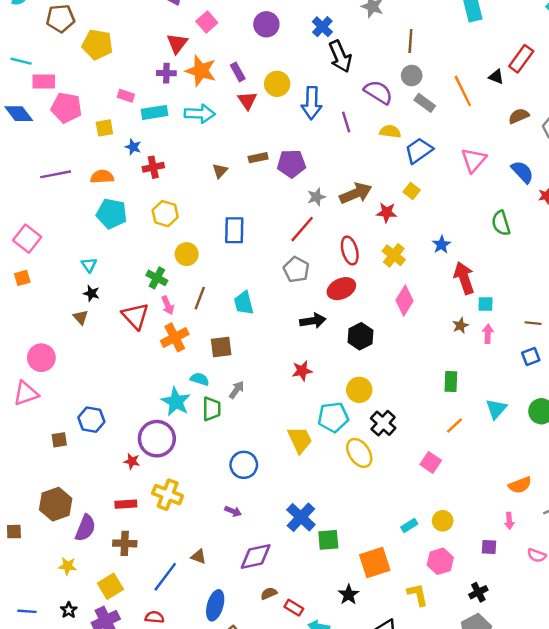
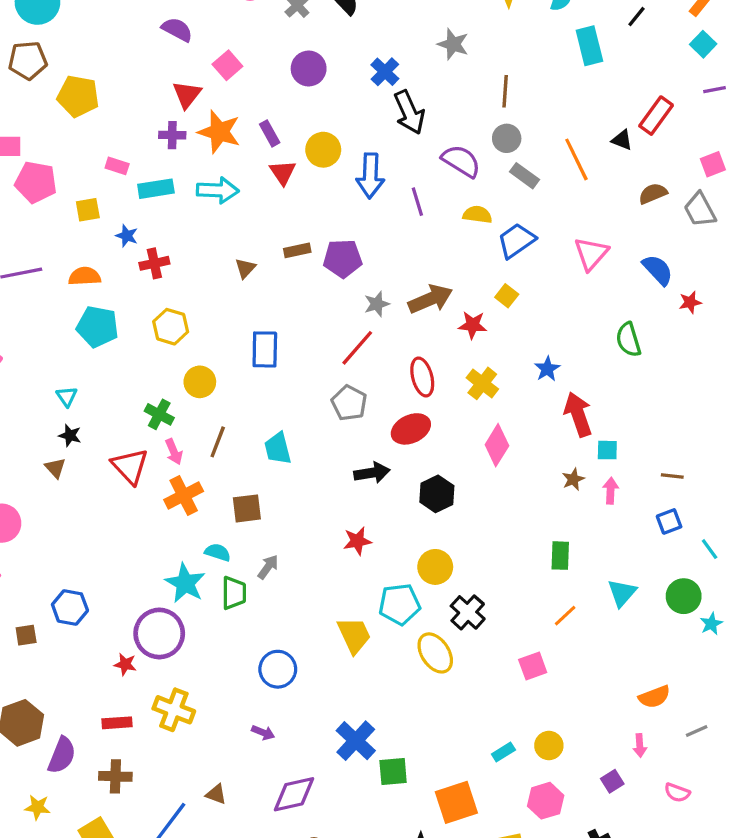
pink square: (431, 462) -> (533, 666), turned 36
purple square: (489, 547) -> (612, 781), turned -35

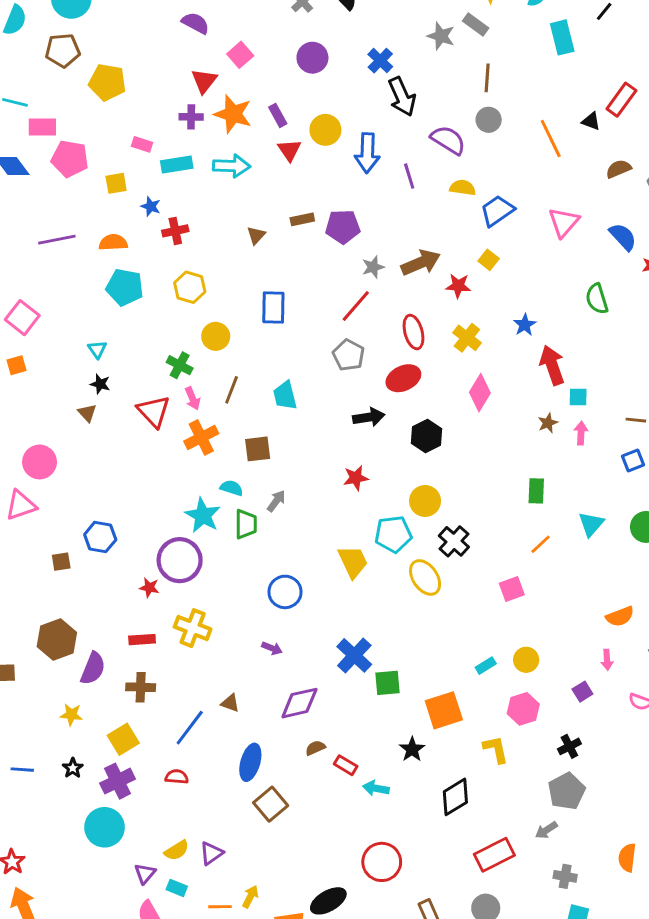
gray rectangle: (525, 176) -> (476, 24), moved

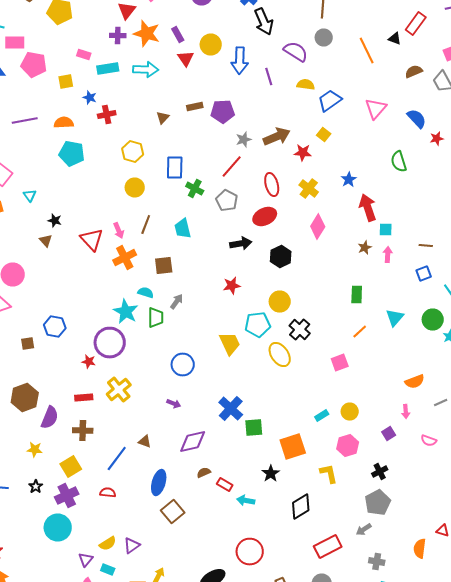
yellow hexagon: (190, 287) -> (133, 152), moved
cyan triangle: (97, 349) -> (30, 196), moved
green cross: (180, 365) -> (195, 188), moved
yellow cross: (193, 628) -> (119, 390), turned 30

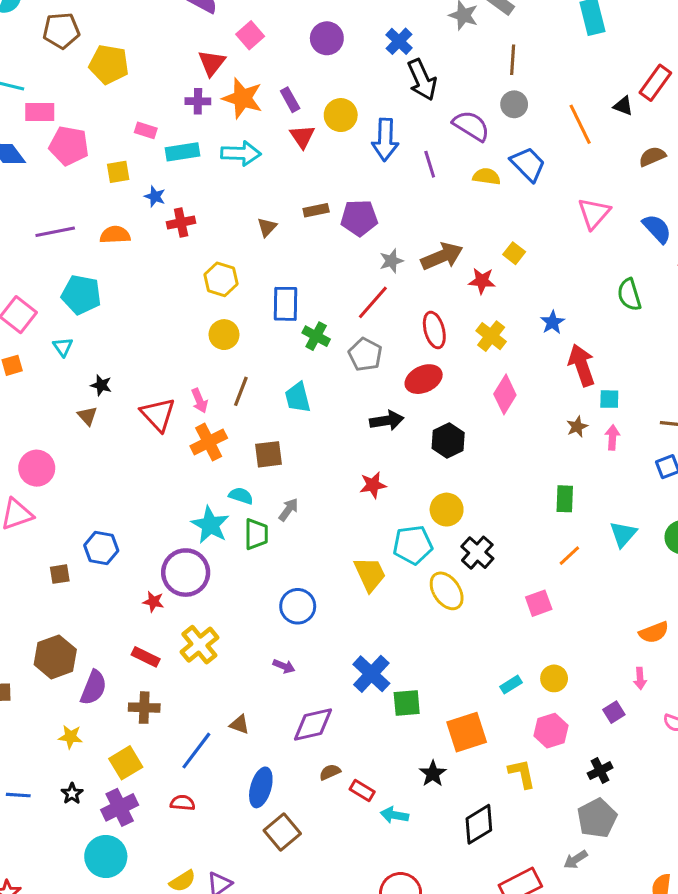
blue trapezoid: (330, 100) -> (528, 164), moved, turned 80
cyan pentagon: (72, 154) -> (81, 295), moved
red rectangle: (84, 398) -> (146, 657), turned 30

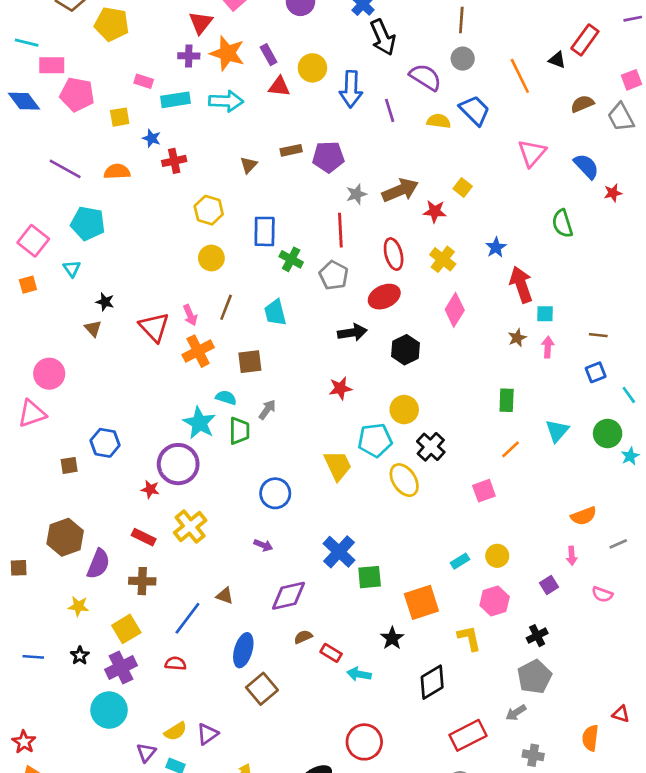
red triangle: (302, 137) -> (279, 86), turned -50
purple line: (55, 232) -> (65, 169), turned 40
red line: (373, 302) -> (340, 230), turned -44

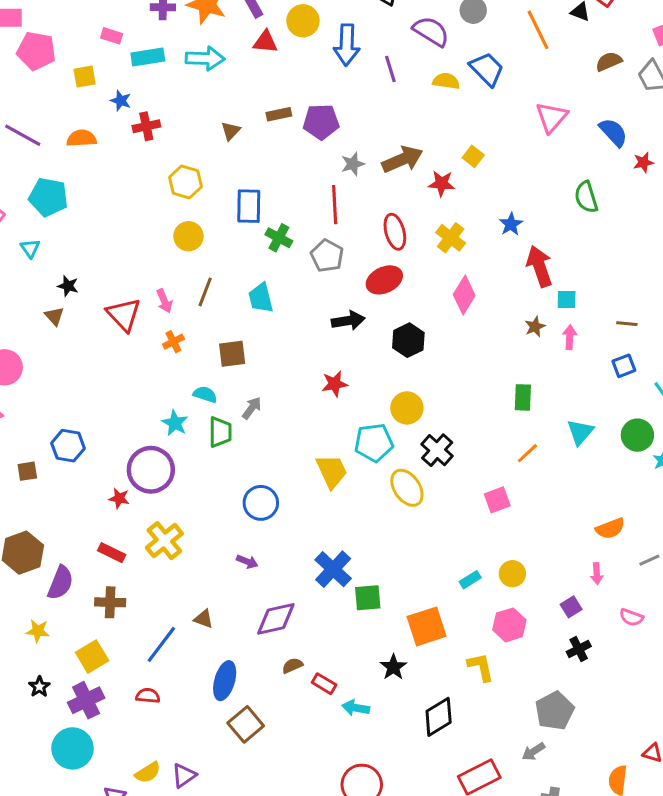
orange cross: (198, 351) -> (173, 342), size x0.6
cyan star: (199, 423) -> (175, 423), size x0.7
black cross: (537, 636) -> (579, 649), moved

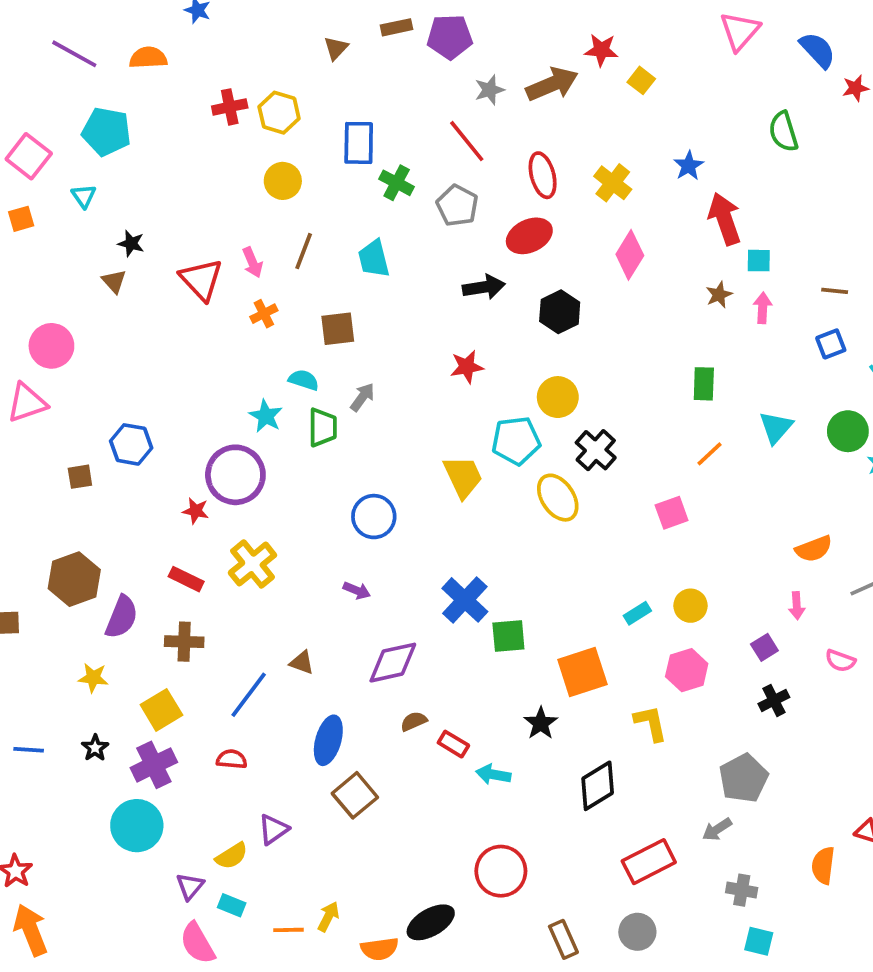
red cross: (146, 126) -> (230, 107), moved
red star: (442, 184) -> (601, 50), moved
red line: (335, 205) -> (467, 141), turned -36
purple triangle: (184, 776) -> (273, 829), moved

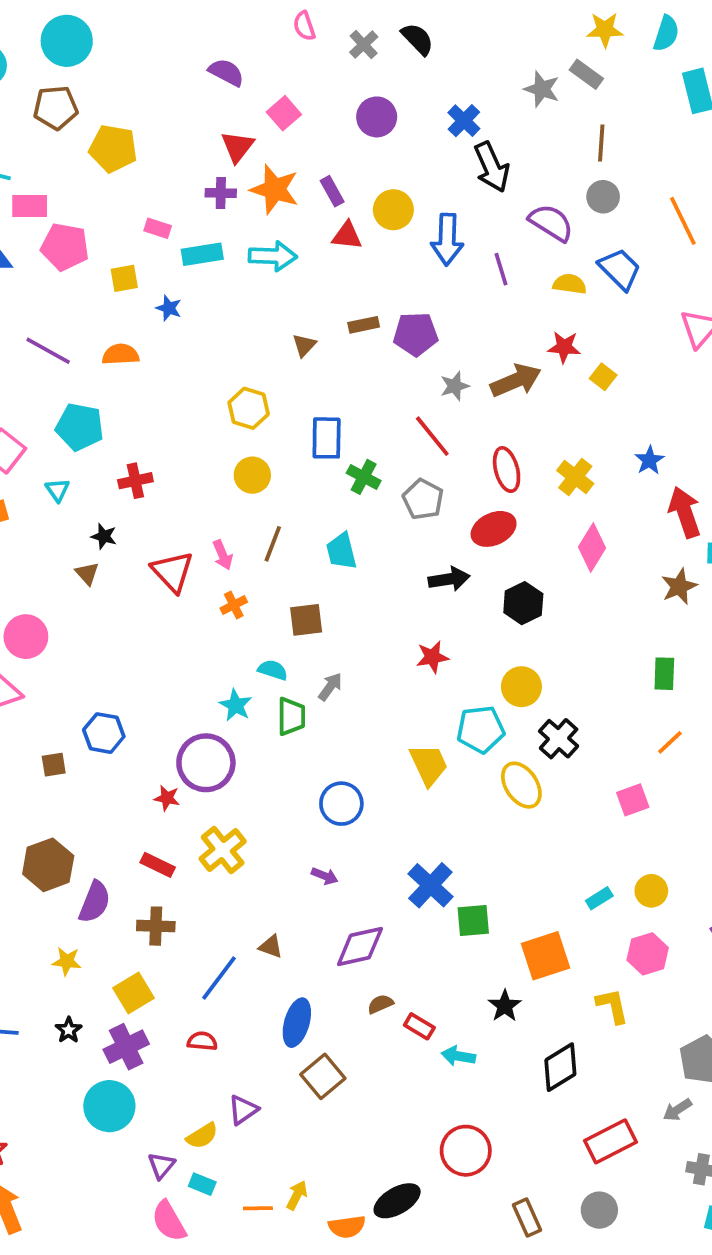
red cross: (230, 107) -> (135, 481), moved
brown star: (719, 295) -> (679, 586), size x1.4

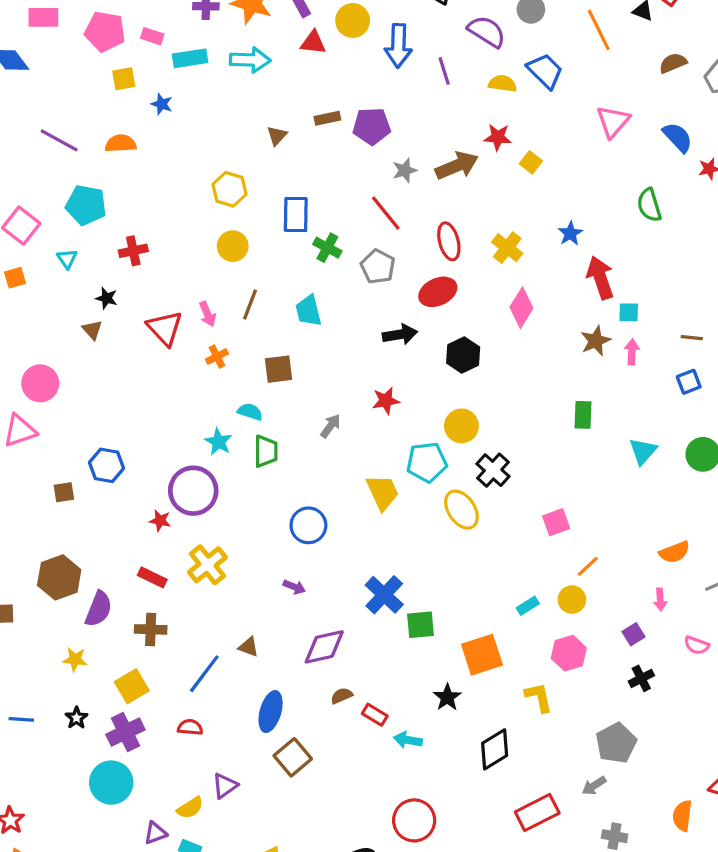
pink pentagon: (65, 247) -> (105, 32), moved
gray arrow: (330, 687) -> (331, 426), moved
orange line: (670, 742) -> (588, 566), moved
purple triangle: (161, 1166) -> (155, 833), turned 30

